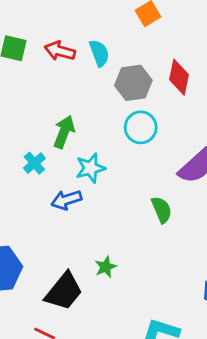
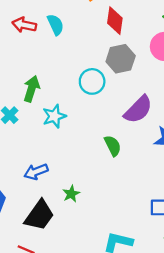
red diamond: (179, 77) -> (115, 21), moved
gray hexagon: (133, 83) -> (121, 59), moved
blue arrow: (66, 200) -> (36, 172), moved

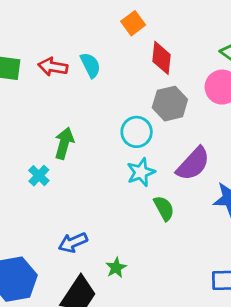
cyan star: (54, 116) -> (141, 172), moved

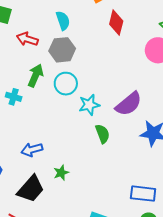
red arrow: (53, 67) -> (27, 39), moved
gray hexagon: (170, 104) -> (62, 50), moved
cyan circle: (137, 132) -> (66, 84), moved
cyan cross: (39, 176) -> (14, 97), turned -35

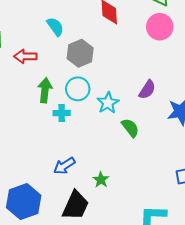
gray hexagon: (62, 50) -> (80, 53), moved
cyan cross: (14, 97) -> (62, 113), moved
purple semicircle: (129, 104) -> (147, 90), size x0.7

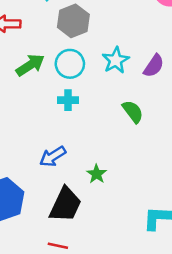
green arrow: (45, 90) -> (30, 65), turned 50
cyan star: (108, 103) -> (116, 60), moved
cyan cross: (62, 113) -> (68, 100), moved

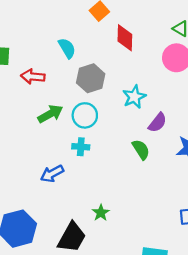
cyan star: (116, 60) -> (134, 97), moved
green semicircle: (133, 112) -> (141, 149), moved
blue arrow: (53, 157) -> (52, 174), moved

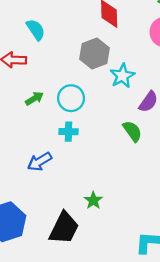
cyan semicircle: (67, 48) -> (36, 30), moved
gray hexagon: (91, 78) -> (94, 54), moved
green arrow: (50, 114) -> (34, 98), size x0.7

